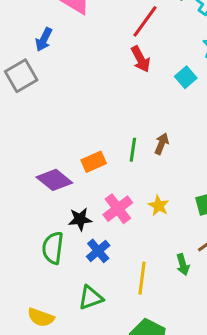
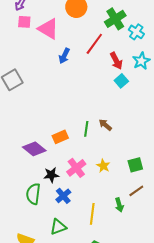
blue arrow: (44, 39) -> (64, 56), moved
red arrow: (140, 59) -> (116, 61), moved
brown arrow: (162, 144) -> (105, 125), turned -72

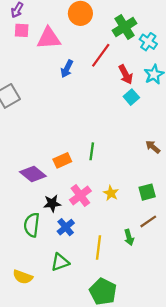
pink triangle: (48, 29) -> (49, 38), turned -35
brown arrow: (105, 125) -> (153, 147), moved

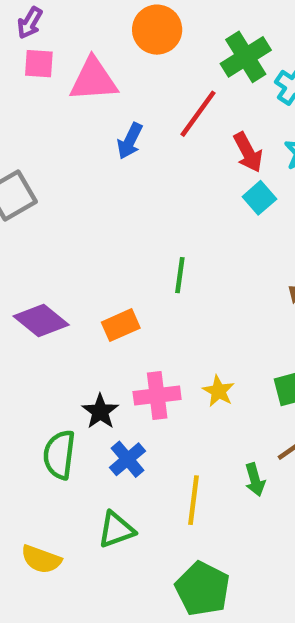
green line: (92, 151) -> (180, 275), moved
purple diamond: (33, 174) -> (41, 321), moved
pink cross: (80, 195) -> (157, 396), turned 30
black star: (52, 203) -> (100, 411), turned -30

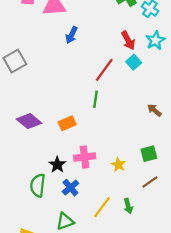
red line: (198, 114) -> (104, 70), moved
yellow star: (218, 391) -> (118, 165), moved
green arrow: (255, 480) -> (128, 206), moved
yellow line: (193, 500) -> (102, 207), turned 30

